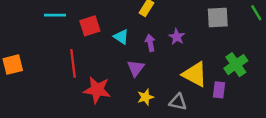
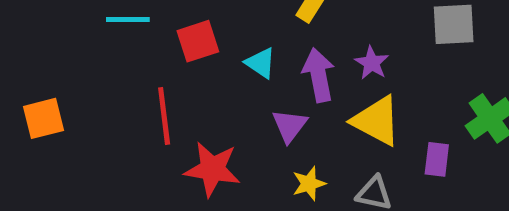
purple arrow: (150, 43) -> (319, 75), size x1.5
yellow triangle: (195, 74) -> (376, 121), moved
purple rectangle: (219, 90) -> (437, 159), moved

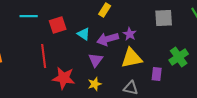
purple arrow: (319, 75) -> (108, 39), turned -95
yellow triangle: (376, 121) -> (132, 58), turned -40
yellow star: (309, 184) -> (95, 84), moved

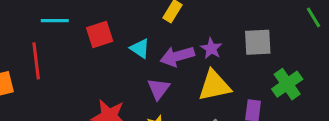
gray square: (164, 18) -> (258, 42), moved
red line: (44, 56) -> (36, 61), moved

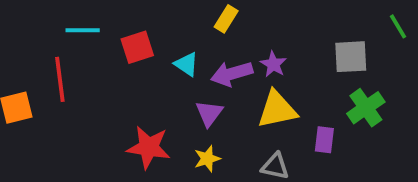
gray square: (258, 42) -> (351, 57), moved

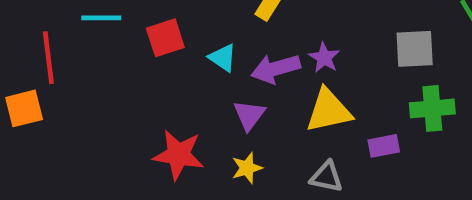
red line: (60, 79) -> (48, 58), moved
green cross: (366, 108) -> (432, 108), turned 30
purple rectangle: (324, 140) -> (384, 146), turned 72

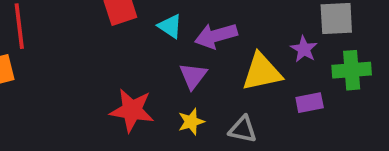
purple star: (324, 58) -> (304, 49), moved
gray triangle: (326, 177) -> (243, 129), moved

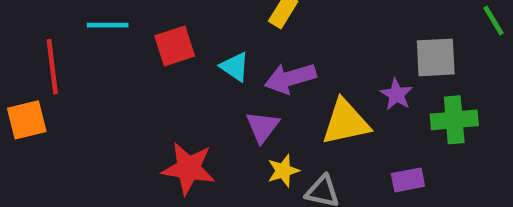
purple rectangle: (310, 103) -> (408, 180), moved
yellow star: (191, 122) -> (283, 171), moved

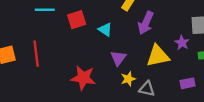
red line: (52, 67) -> (36, 54), moved
purple arrow: (290, 78) -> (146, 23), moved, turned -50

